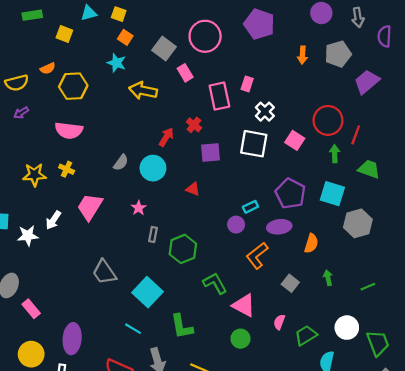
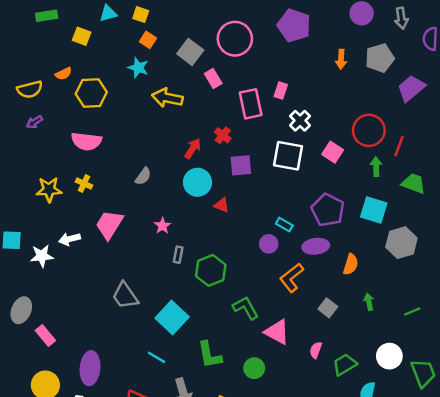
cyan circle: (153, 168) -> (197, 182), moved
cyan rectangle: (250, 207) -> (284, 225), turned 56
white arrow: (53, 220) -> (70, 239), turned 42
green circle: (240, 339) -> (254, 368), moved

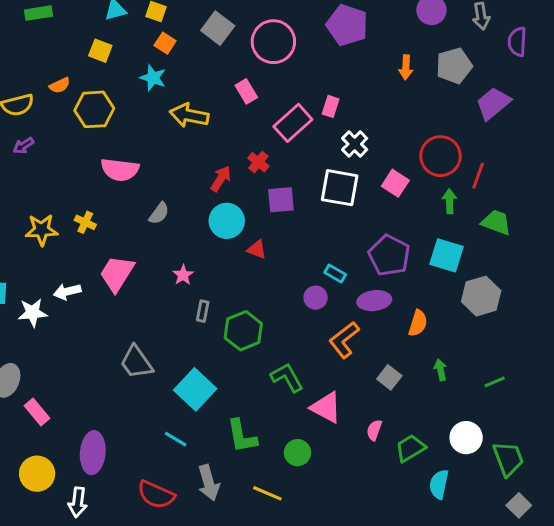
yellow square: (82, 36) -> (100, 51), moved
gray square: (190, 52) -> (218, 28), moved
pink rectangle: (251, 104) -> (293, 123), turned 60
pink semicircle: (86, 141) -> (120, 170), moved

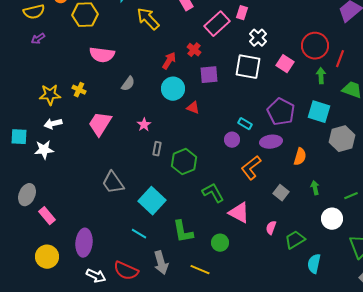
yellow arrow: (189, 115) -> (148, 19), turned 35
white arrow: (67, 292) -> (53, 124), moved
white circle: (466, 438) -> (332, 219), moved
white arrow: (78, 502) -> (96, 276), moved, turned -72

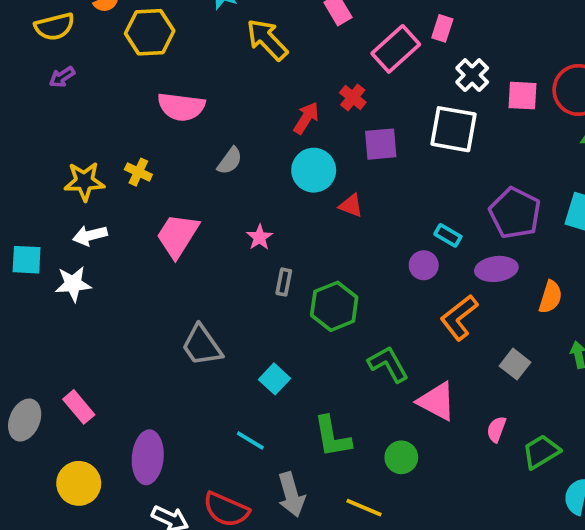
pink square: (285, 64) -> (522, 96), moved, turned -30
gray ellipse: (27, 195) -> (25, 420), moved
cyan square: (152, 201) -> (275, 379), size x0.6

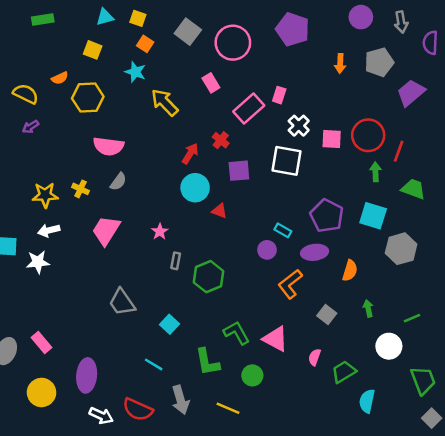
yellow semicircle: (54, 27) -> (26, 94), turned -140
gray semicircle: (230, 161) -> (118, 182), moved
green L-shape: (388, 364) -> (237, 333), moved

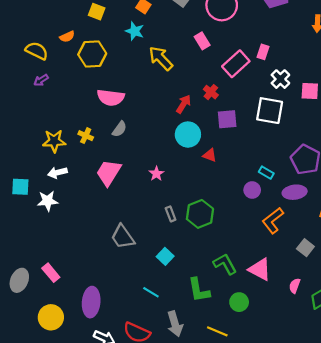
gray rectangle: (176, 261) -> (171, 214), moved, turned -32

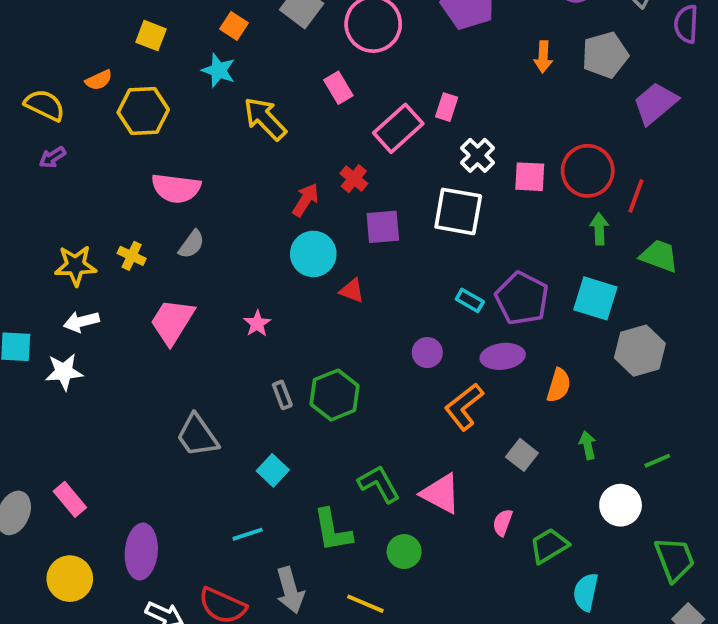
cyan rectangle: (266, 173) -> (470, 300), moved
cyan line: (151, 292) -> (248, 534), turned -49

